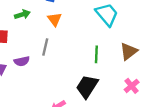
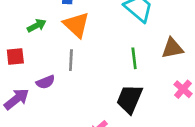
orange triangle: (55, 19) -> (76, 25), size x1.5
brown triangle: (129, 51) -> (172, 48), turned 36

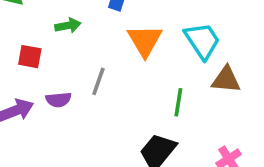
orange triangle: (76, 25) -> (145, 41), moved
brown triangle: (172, 48) -> (226, 80), moved

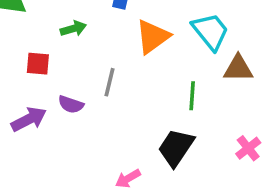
orange triangle: (145, 41) -> (153, 37), turned 30
purple semicircle: (59, 100) -> (71, 104), turned 30

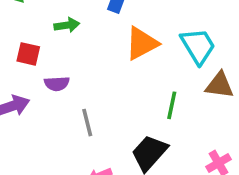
gray line: (109, 82) -> (87, 123), moved, turned -36
purple semicircle: (71, 104) -> (57, 84), moved, turned -30

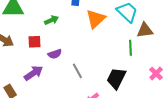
green line: (172, 105) -> (131, 48), moved

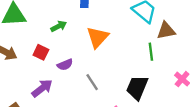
orange triangle: (96, 19) -> (98, 37), moved
red square: (35, 42) -> (41, 52), turned 32

